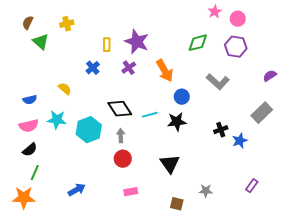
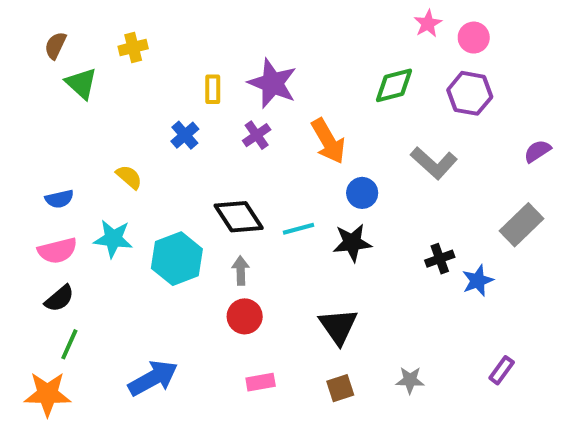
blue arrow: (77, 190) -> (153, 378), size x1.4
brown square: (177, 204) -> (340, 388), moved, turned -32

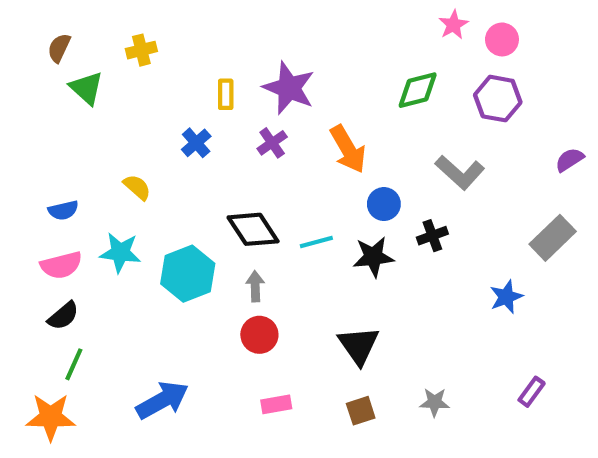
black cross: (440, 259) -> (432, 236), moved

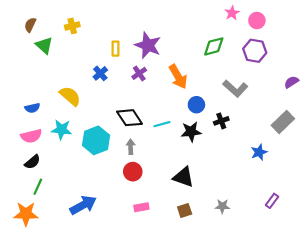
yellow semicircle: (137, 187) -> (70, 96), size x1.5
black triangle: (359, 345) -> (183, 177), turned -35

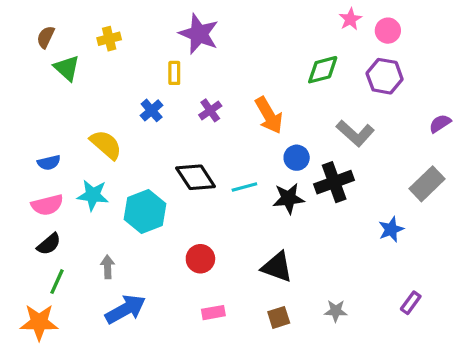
purple star: (148, 45) -> (199, 34), moved
black cross: (221, 121) -> (334, 182), size x1.6
gray arrow: (131, 147) -> (108, 267), moved

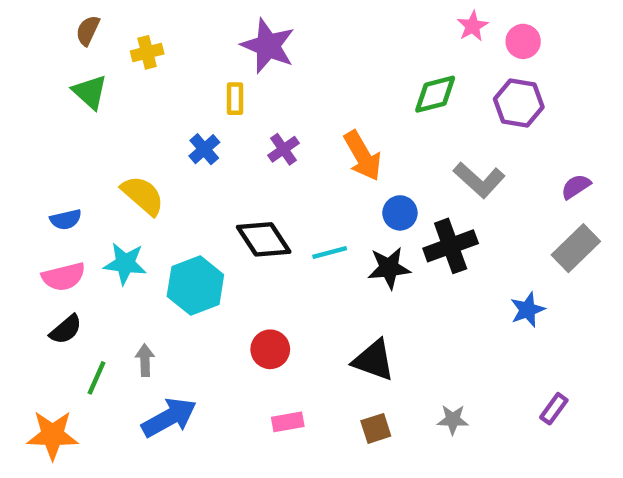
brown semicircle: (46, 37) -> (88, 30), moved
purple semicircle: (440, 123) -> (576, 187), moved
green line: (57, 282) -> (97, 378), moved

